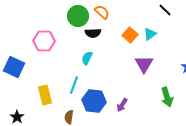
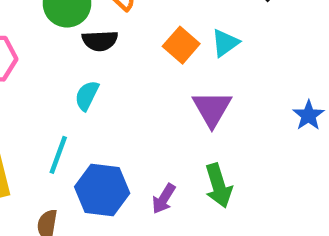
green arrow: (167, 97) -> (219, 186), moved

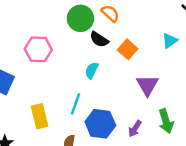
black semicircle: (100, 41) -> (99, 39), turned 36
orange square: (181, 45) -> (128, 49), moved
purple triangle: (212, 109) -> (147, 85), moved

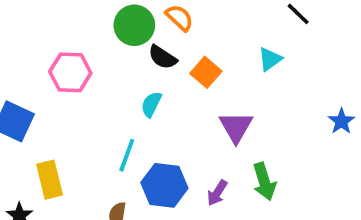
yellow rectangle: (40, 116) -> (50, 180), moved

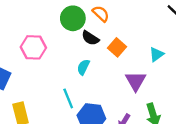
cyan triangle: (270, 59) -> (157, 54), moved
cyan line: (127, 155) -> (68, 98), turned -42

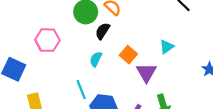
black semicircle: (90, 38) -> (103, 31), turned 90
orange square: (117, 47) -> (128, 55), moved

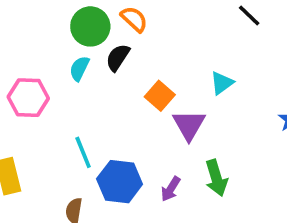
pink hexagon: (47, 40) -> (28, 98), moved
cyan semicircle: (96, 59) -> (79, 68), moved

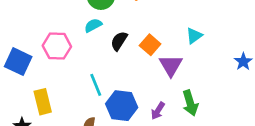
black semicircle: (118, 57) -> (119, 41), moved
cyan semicircle: (79, 68) -> (93, 25), turned 36

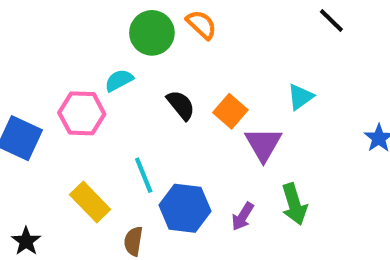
cyan semicircle: (93, 25) -> (119, 80), moved
black semicircle: (119, 41) -> (181, 105), turned 108
yellow rectangle: (43, 102) -> (90, 202), moved, turned -30

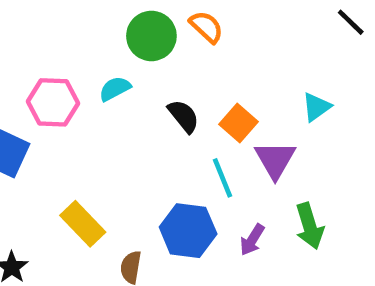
pink hexagon: (82, 113) -> (53, 102), moved
cyan line: (144, 175) -> (222, 178), moved

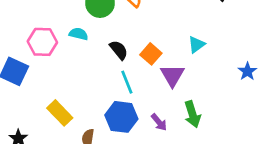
cyan semicircle: (115, 89) -> (79, 34), turned 42
cyan line: (222, 178) -> (127, 82), moved
purple arrow: (252, 240) -> (159, 122), turned -72

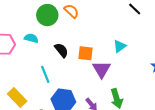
orange square: (151, 54) -> (85, 53), turned -35
cyan line: (127, 82) -> (45, 74), moved

